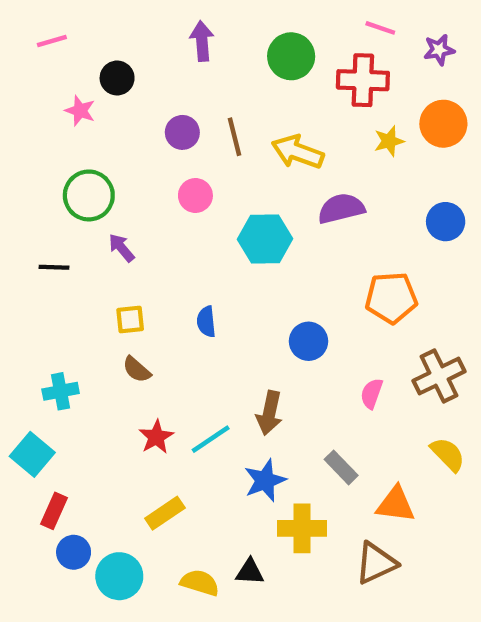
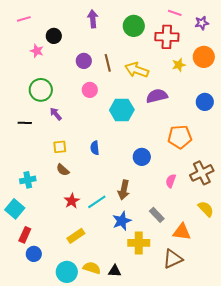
black triangle: (250, 572) -> (115, 271), moved
cyan circle: (119, 576) -> (67, 272), moved

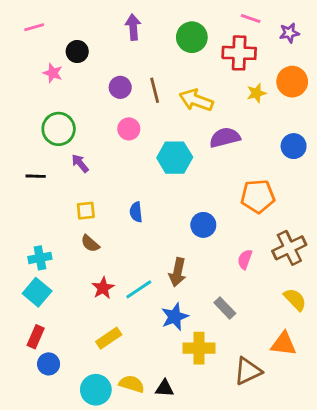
cyan square: (15, 209) -> (37, 292), moved
orange triangle: (182, 232) -> (284, 344), moved

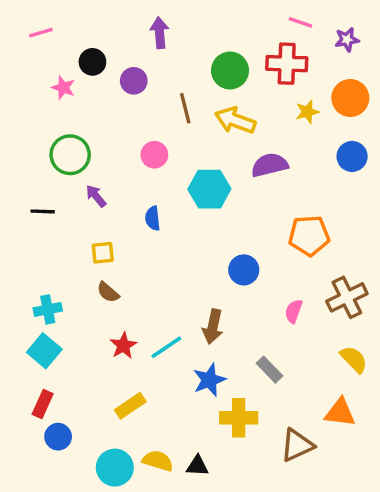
green circle: (192, 37) -> (230, 70), moved
purple circle: (120, 87) -> (134, 81), moved
blue circle: (294, 146) -> (352, 156), moved
blue semicircle: (136, 212) -> (153, 218), moved

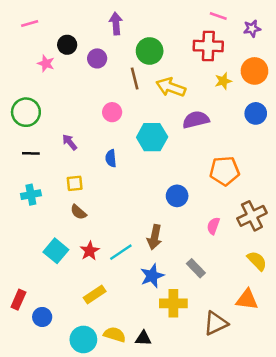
green circle: (230, 70) -> (150, 51), moved
green circle: (70, 155) -> (26, 112), moved
cyan cross: (48, 309) -> (31, 195), moved
cyan square: (44, 351) -> (56, 251), moved
red rectangle: (43, 404) -> (18, 300), moved

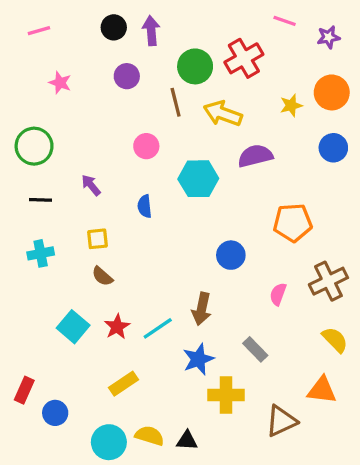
black circle: (67, 45) -> (114, 27), moved
red cross: (208, 46) -> (244, 58), moved, turned -32

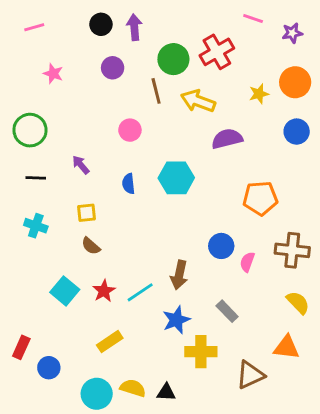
cyan hexagon: (198, 179) -> (176, 178), moved
cyan cross: (41, 253) -> (36, 226), turned 30
blue circle: (231, 255) -> (221, 246), moved
brown cross: (328, 281) -> (292, 250), turned 32

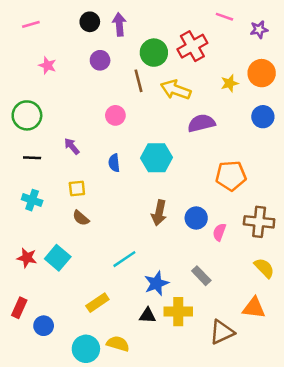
brown arrow: (179, 275) -> (159, 213), moved
red star: (104, 291) -> (27, 258), moved, turned -30
black triangle: (166, 392) -> (147, 315), moved

